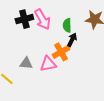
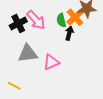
orange cross: (61, 52) -> (75, 17), moved
gray triangle: (26, 63) -> (28, 53), moved, size x1.5

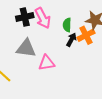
orange cross: (75, 17) -> (86, 35), moved

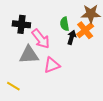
black cross: (25, 17) -> (21, 24), turned 30
pink arrow: (43, 18) -> (41, 39), moved

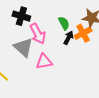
green semicircle: (65, 24) -> (64, 23), turned 152
gray triangle: (29, 55) -> (23, 47), turned 35

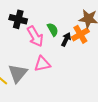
green semicircle: (64, 23) -> (53, 30), moved
gray triangle: (23, 47) -> (18, 73), moved, turned 30

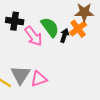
green semicircle: (53, 30) -> (50, 27), size x1.5
pink triangle: (42, 64) -> (39, 79), moved

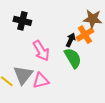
green semicircle: (50, 27) -> (73, 58), moved
pink arrow: (33, 36) -> (41, 51), moved

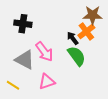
black arrow: (71, 40) -> (73, 38), turned -56
gray triangle: (23, 75) -> (25, 60), moved, turned -35

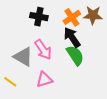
black cross: (23, 24) -> (39, 17), moved
orange cross: (86, 31) -> (72, 17), moved
black arrow: (73, 38) -> (72, 37), size x1.5

